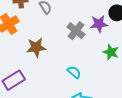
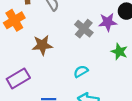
cyan semicircle: (74, 72) -> (81, 71), turned -72

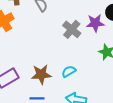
brown star: (42, 45) -> (41, 74), moved

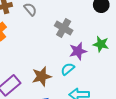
purple star: (95, 23) -> (78, 51), moved

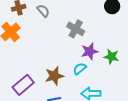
green star: (101, 44) -> (111, 57), moved

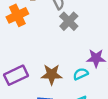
gray cross: (76, 29) -> (69, 21), moved

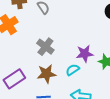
gray cross: (69, 21) -> (45, 47), moved

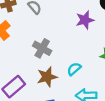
purple star: (85, 54) -> (85, 20), moved

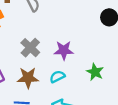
purple star: (85, 20) -> (64, 50), moved

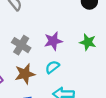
green star: (95, 72) -> (88, 42), moved

